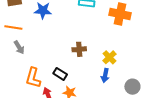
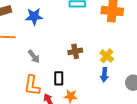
gray arrow: (19, 47) -> (34, 56), moved
black rectangle: (60, 74) -> (59, 78), turned 64

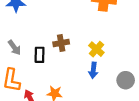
black rectangle: (59, 78) -> (40, 55), moved

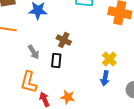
brown cross: (61, 43) -> (64, 40), moved, turned 32

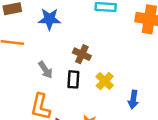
yellow cross: (109, 59) -> (105, 81), moved

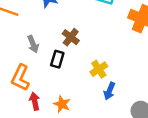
yellow cross: (105, 81) -> (99, 69), moved

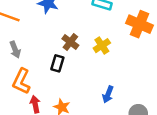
gray arrow: (33, 44) -> (15, 50), moved
yellow cross: (99, 69) -> (102, 46), moved

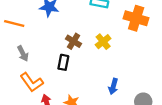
orange L-shape: (21, 81) -> (32, 82), turned -55

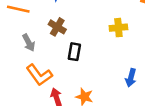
brown cross: (74, 41) -> (57, 27), moved
yellow cross: (103, 42) -> (118, 28), turned 35

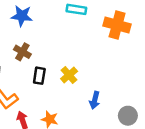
yellow cross: (118, 28) -> (69, 75), moved, turned -35

